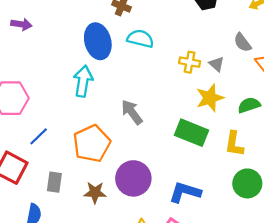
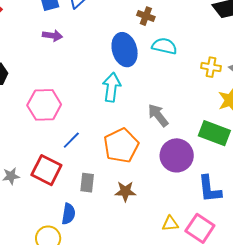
purple circle: (133, 178) -> (177, 155), moved
blue L-shape: (185, 192) -> (210, 189), turned -112

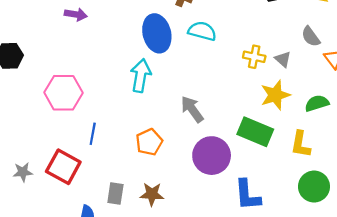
blue line: (71, 140) -> (93, 134), turned -36
orange pentagon: (121, 146) -> (149, 142), size x0.7
gray rectangle: (87, 183) -> (115, 194), moved

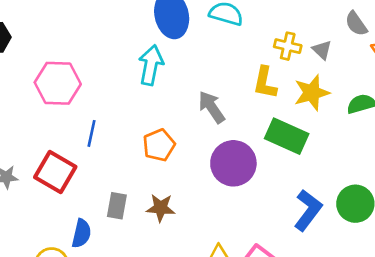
yellow L-shape: (301, 144) -> (265, 83), moved
blue L-shape: (248, 195) -> (308, 210), moved, turned -140

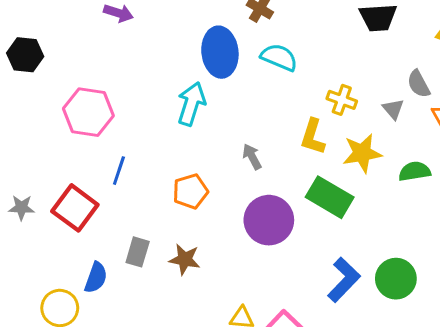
gray triangle: (322, 50) -> (393, 109), moved
gray arrow: (212, 107) -> (252, 157), size x0.7

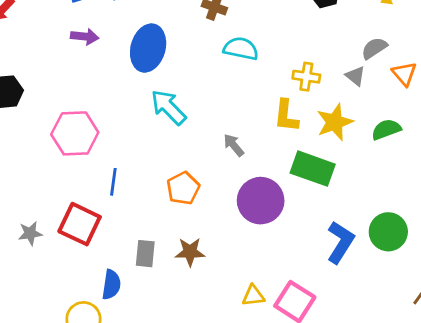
blue ellipse: (220, 52) -> (148, 48), moved, turned 33
gray semicircle: (419, 84) -> (374, 48), turned 96
cyan arrow: (191, 104) -> (168, 107), turned -51

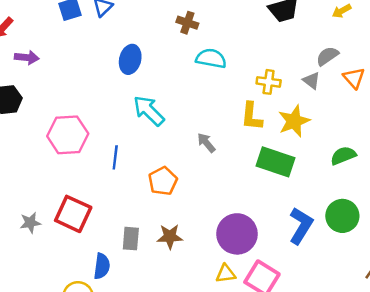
purple arrow: (85, 37) -> (27, 57), moved
blue ellipse: (148, 48) -> (130, 59), size x0.7
green semicircle: (386, 129) -> (343, 156), moved
blue line: (113, 182) -> (115, 157), moved
purple circle: (261, 201) -> (237, 234), moved

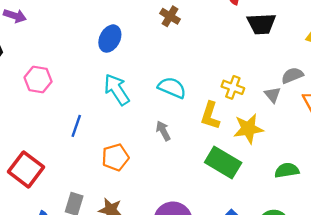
cyan semicircle: (211, 58) -> (172, 88), moved
pink hexagon: (68, 135) -> (38, 79), moved, size x0.7

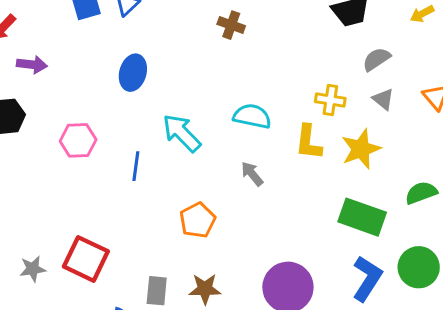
blue ellipse: (110, 39) -> (133, 73), moved
gray semicircle: (292, 75) -> (376, 59), moved
blue line: (76, 126) -> (136, 166), moved
green rectangle: (223, 163) -> (362, 217), moved

